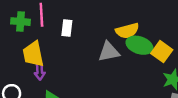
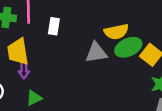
green ellipse: (139, 45) -> (128, 47), turned -45

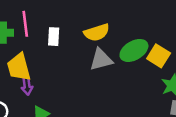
yellow semicircle: (116, 32) -> (97, 32), moved

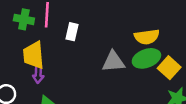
yellow semicircle: (97, 32) -> (147, 37), moved

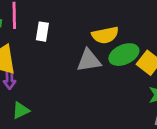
yellow semicircle: (147, 37) -> (105, 35), moved

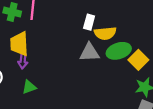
white rectangle: (42, 32) -> (89, 22), moved

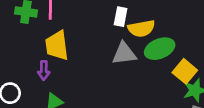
yellow trapezoid: (19, 44) -> (57, 45), moved
yellow square: (138, 60) -> (185, 71), moved

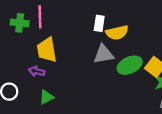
green ellipse: (160, 49) -> (130, 65), moved
purple arrow: (44, 70) -> (37, 71), turned 105

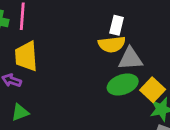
white rectangle: (99, 23) -> (117, 25), moved
gray triangle: (104, 54) -> (130, 59), moved

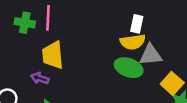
green ellipse: (123, 84) -> (129, 68), moved, turned 40

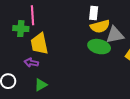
green cross: (25, 23) -> (21, 29), moved
white rectangle: (137, 24) -> (94, 13), moved

